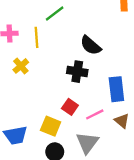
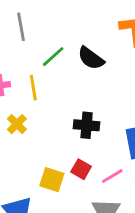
black semicircle: (91, 45) -> (91, 58), moved
yellow square: (51, 126) -> (52, 180), moved

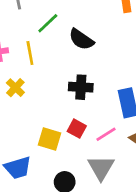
black semicircle: (91, 58) -> (81, 39), moved

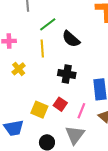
yellow line: (30, 53) -> (42, 48), moved
pink line: (106, 134) -> (81, 111), turned -42

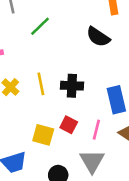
black semicircle: (71, 39) -> (98, 37), moved
yellow line: (42, 48) -> (41, 84), moved

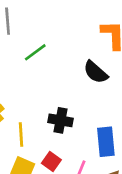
yellow line: (41, 84) -> (21, 134), moved

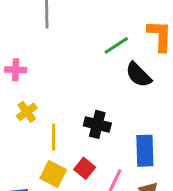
green line: (35, 52) -> (116, 45), moved

